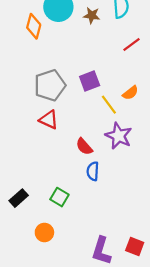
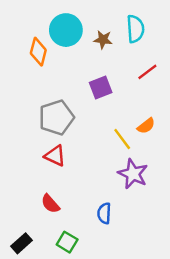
purple square: (90, 81) -> (101, 88), moved
red semicircle: (84, 147) -> (50, 204), moved

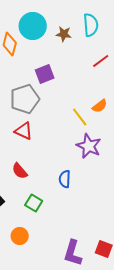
purple square: (101, 88) -> (45, 74), moved

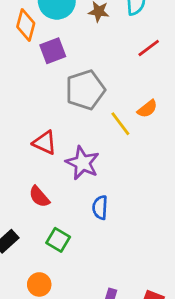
purple square: (45, 74) -> (53, 51), moved
gray pentagon: (25, 99) -> (85, 90), moved
purple star: (89, 146) -> (82, 163), moved

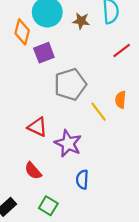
orange semicircle: (147, 109) -> (121, 100), turned 133

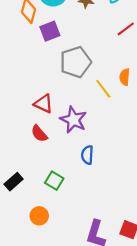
red semicircle: (33, 171) -> (39, 134), moved

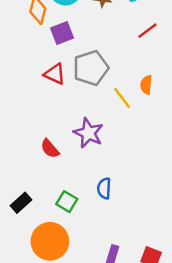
red triangle: (43, 104) -> (55, 74), moved
blue semicircle: (87, 155) -> (104, 188), moved
orange circle: (39, 216) -> (50, 241), size x1.8

